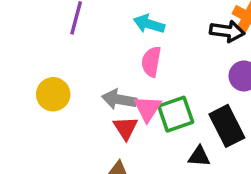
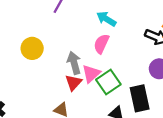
gray arrow: (119, 99) -> (74, 63), turned 50
green square: (176, 114) -> (108, 82), turned -30

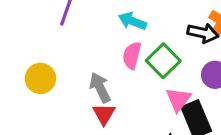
pink triangle: (91, 74) -> (178, 99), moved
green square: (108, 82) -> (163, 61), moved

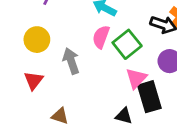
yellow circle: (40, 78) -> (37, 40), moved
red triangle: (104, 114) -> (34, 81), moved

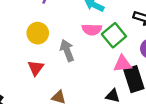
pink semicircle: (101, 37) -> (92, 29), turned -108
pink triangle: (136, 78) -> (122, 64), turned 42

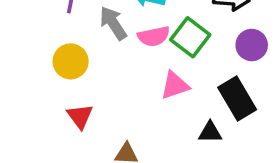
gray arrow: (67, 51) -> (113, 23), moved
pink triangle: (122, 64) -> (175, 85), moved

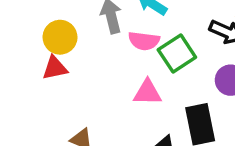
red triangle: (80, 116) -> (55, 68), moved, turned 36

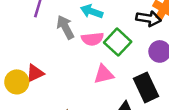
yellow circle: (60, 37) -> (17, 82), moved

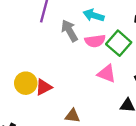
red triangle: (35, 73) -> (44, 87), moved
pink triangle: (104, 74) -> (107, 74), turned 36

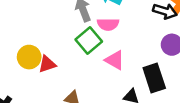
green square: (119, 43) -> (89, 40), moved

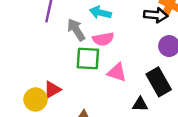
green square: (89, 40) -> (88, 58), turned -35
yellow circle: (29, 57) -> (35, 99), moved

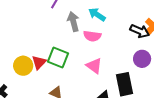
green square: (88, 58) -> (58, 58), moved
red triangle: (52, 90) -> (39, 62), turned -35

